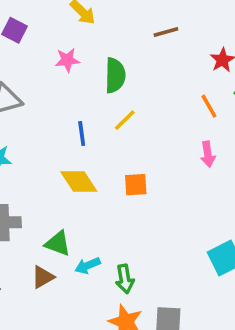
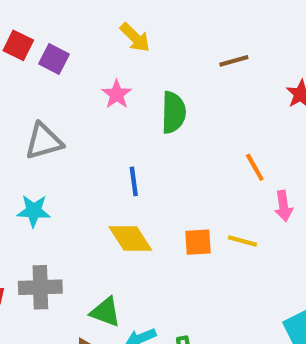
pink star: (67, 60) -> (117, 94), turned -30
orange line: (209, 106) -> (255, 167), moved
yellow line: (125, 120) -> (243, 241), moved, turned 60

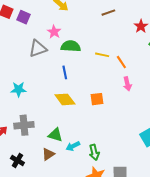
green semicircle: (173, 112) -> (71, 46), moved, turned -84
gray triangle: (44, 141) -> (38, 49), moved
pink arrow: (284, 206) -> (127, 84), moved
yellow line: (243, 241) -> (102, 55), moved

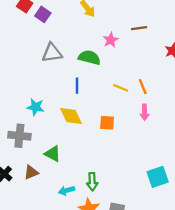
pink star: (54, 32) -> (111, 40), moved
yellow line: (102, 55) -> (121, 88), moved
cyan star: (18, 89) -> (35, 107), moved
cyan arrow: (73, 146) -> (67, 190), moved
brown triangle: (48, 154) -> (31, 172), moved

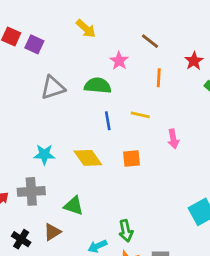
brown line: (139, 28) -> (150, 41), turned 56
blue line: (77, 86) -> (108, 121), moved
orange line: (143, 87) -> (159, 78), moved, turned 35

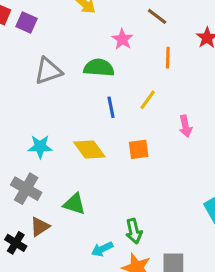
yellow line: (140, 115) -> (148, 100), turned -66
gray cross: (31, 191) -> (26, 189), turned 35
brown triangle: (52, 232) -> (40, 227), moved

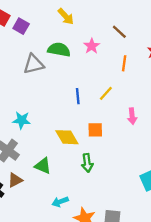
green semicircle: (99, 68) -> (59, 50), moved
yellow diamond: (89, 150) -> (67, 137), moved
green arrow: (134, 231) -> (87, 163), moved

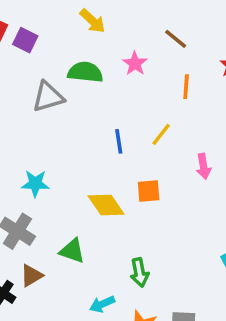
green arrow: (87, 163) -> (139, 272), moved

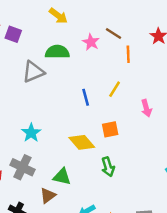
brown line: (176, 39) -> (114, 34), moved
cyan star: (35, 184) -> (31, 133), turned -30
green arrow: (139, 272) -> (108, 167), moved
brown triangle: (31, 276) -> (48, 196), moved

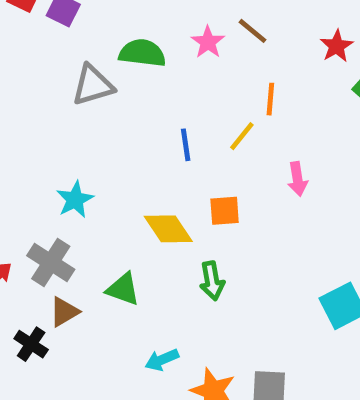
orange line: (128, 54) -> (270, 99), moved
brown triangle: (48, 196) -> (64, 312), moved

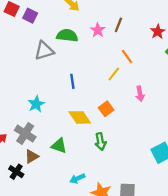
brown line: (252, 31) -> (118, 25), turned 72
orange line: (270, 99) -> (127, 57), turned -40
blue line: (186, 145) -> (72, 81), moved
orange square: (225, 211) -> (106, 109), turned -32

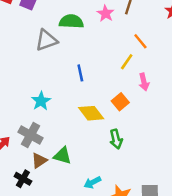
pink arrow: (140, 94) -> (144, 82), moved
green triangle: (59, 146) -> (62, 156), moved

